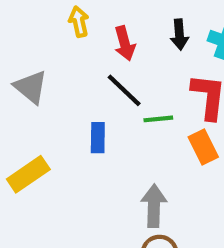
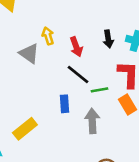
gray triangle: (31, 87) -> (29, 53), moved
gray arrow: (154, 206) -> (92, 121), moved

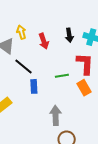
black line: (78, 75) -> (24, 67), moved
gray arrow: (92, 121) -> (56, 115), moved

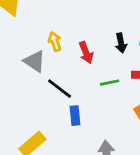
green line: (62, 76) -> (110, 83), moved

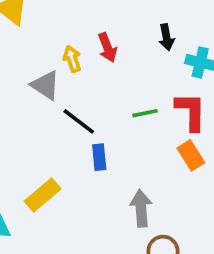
black arrow: (121, 43) -> (166, 37), moved
red arrow: (86, 53) -> (107, 48), moved

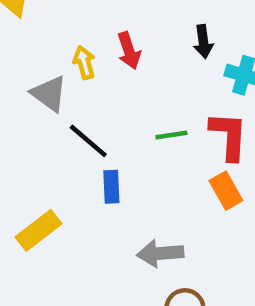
gray arrow: (141, 208) -> (160, 253), turned -93

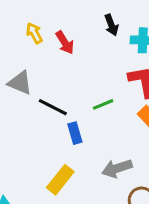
yellow arrow: (84, 62) -> (34, 33), moved
green line: (171, 135) -> (103, 104), moved
yellow rectangle: (38, 230) -> (60, 180), moved

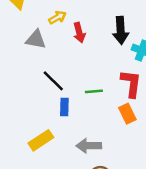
black arrow: (111, 25) -> (121, 30), size x1.5
yellow arrow: (34, 33) -> (57, 17), turned 72
gray triangle: (20, 83) -> (36, 39), moved, turned -30

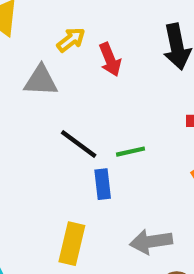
green line: (94, 91) -> (131, 152), moved
yellow rectangle: (41, 140) -> (72, 244), turned -35

